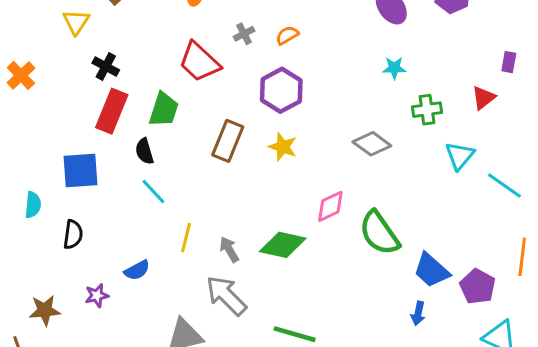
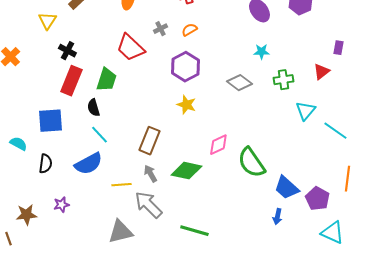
brown rectangle: (228, 141) -> (149, 141), moved
gray diamond: (372, 144) -> (239, 83), moved
cyan semicircle: (33, 205) -> (18, 144), turned -66
yellow line: (186, 238) -> (121, 185), moved, turned 72
blue semicircle: (137, 270) -> (88, 164), moved, size x1.6

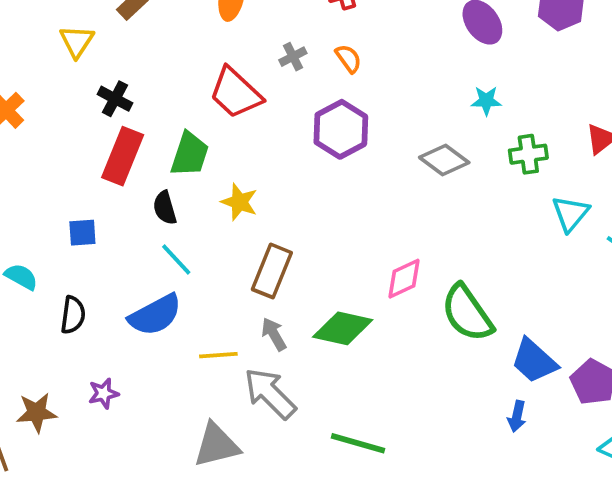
orange semicircle: (189, 30) -> (348, 59), turned 84
yellow star: (186, 105) -> (239, 202), moved
blue square: (50, 121) -> (82, 233), size x0.6

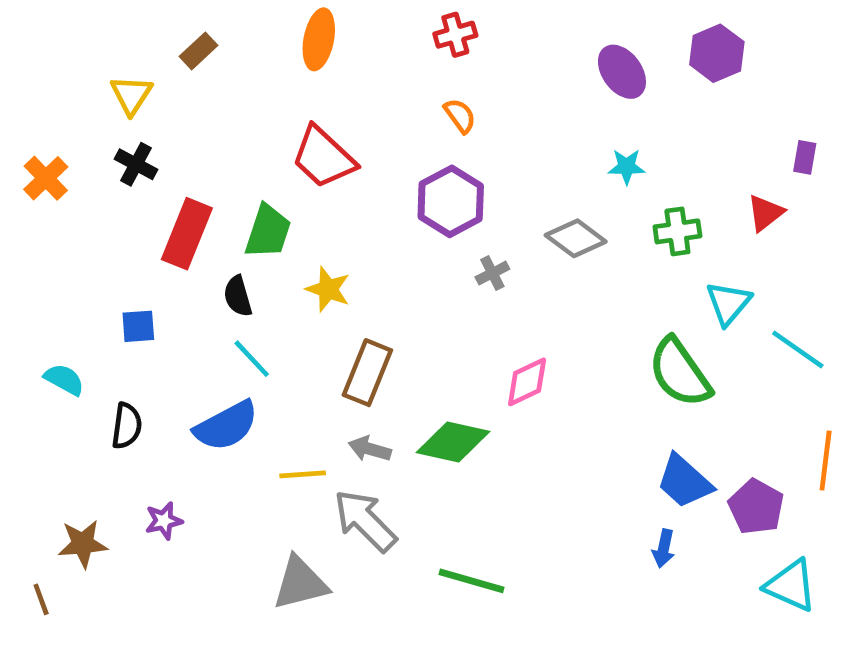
gray cross: (293, 57) -> (492, 273), moved
black cross: (115, 99) -> (136, 164), moved
green semicircle: (467, 313) -> (680, 373), moved
gray arrow: (274, 334) -> (370, 449), turned -44

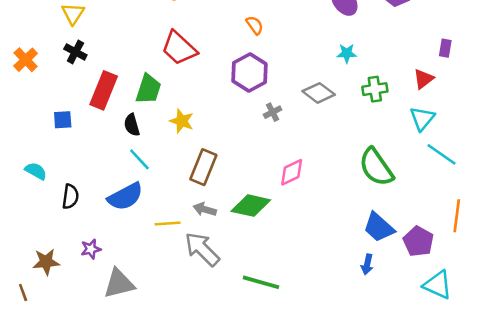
cyan triangle: (728, 303) -> (422, 119), moved
blue square: (138, 326) -> (63, 120), moved
gray triangle: (300, 583) -> (119, 284), moved

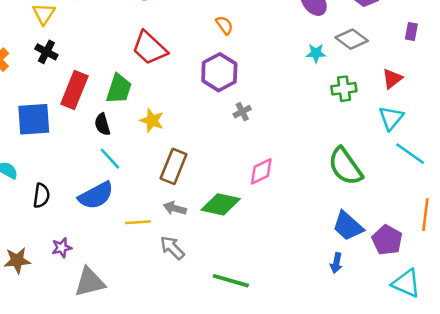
purple rectangle: (445, 48) -> (411, 32), moved
gray diamond: (319, 93) -> (352, 39), moved
blue square: (63, 120) -> (34, 119), size x1.8
gray arrow: (202, 249) -> (172, 248), size x0.7

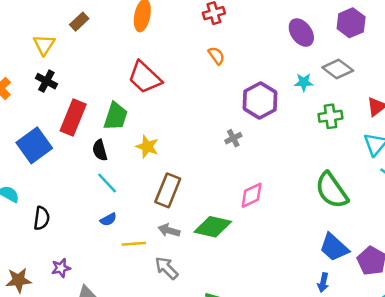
purple hexagon: (219, 72) -> (260, 101), moved
blue square: (34, 119) -> (34, 145), turned -32
blue semicircle: (96, 196) -> (108, 219), moved, size x0.5

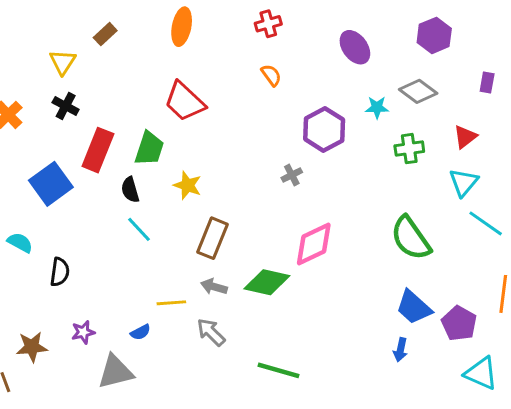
purple ellipse: (301, 33) -> (355, 47), moved
pink diamond: (252, 195) -> (314, 244), size x1.4
blue semicircle: (108, 219) -> (140, 332), moved

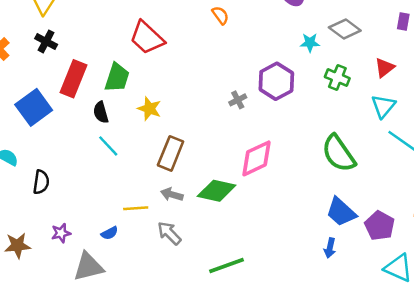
purple hexagon: (324, 129) -> (276, 81), moved
green cross: (409, 149) -> (337, 78), turned 30
green line: (279, 370) -> (227, 265), turned -36

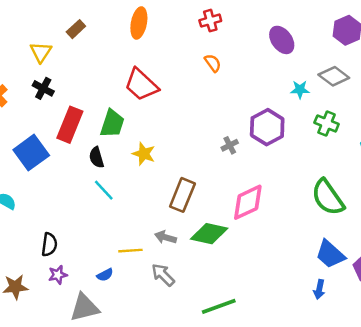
brown rectangle: (171, 153) -> (182, 195), moved
black semicircle: (41, 182) -> (49, 245), moved

